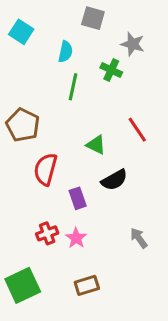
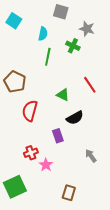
purple rectangle: (78, 198) -> (58, 136), moved
pink star: (76, 238) -> (46, 165), moved
brown rectangle: (87, 285) -> (69, 193), moved, turned -56

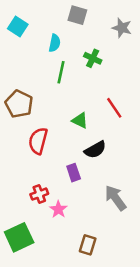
gray star: (87, 29) -> (122, 28), moved
gray arrow: (91, 156) -> (116, 198), size x1.5

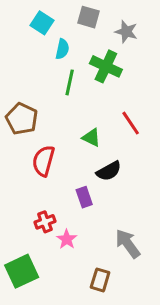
cyan square: (18, 27) -> (42, 23), moved
gray star: (122, 28) -> (126, 32), moved
green cross: (93, 58) -> (106, 66), size x1.5
gray arrow: (116, 198) -> (128, 244), moved

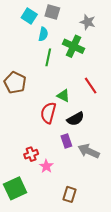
gray square: (88, 17) -> (52, 12), moved
red semicircle: (43, 161) -> (48, 113), moved
purple rectangle: (84, 197) -> (66, 141), moved
gray arrow: (128, 244) -> (89, 151), moved, turned -30

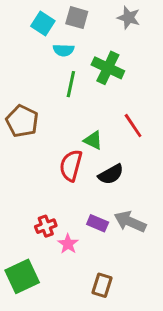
gray star: (88, 22) -> (129, 18), moved
cyan semicircle: (43, 34) -> (64, 50), turned 80
purple rectangle: (66, 141) -> (98, 223), moved, turned -48

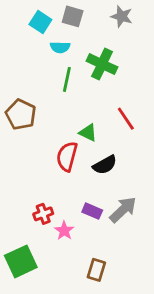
gray arrow: (130, 222) -> (123, 210), turned 112

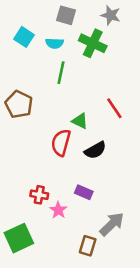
cyan square: (40, 22) -> (24, 37), moved
green cross: (102, 64) -> (93, 43), moved
gray arrow: (123, 210) -> (112, 224), moved
red cross: (43, 214) -> (39, 195), turned 30

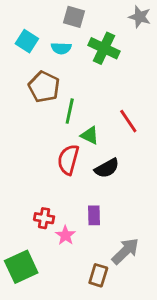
gray star: (111, 15) -> (140, 17), moved
green line: (61, 73) -> (70, 111), moved
brown pentagon: (19, 104) -> (44, 87), moved
purple rectangle: (84, 192) -> (94, 215), turned 66

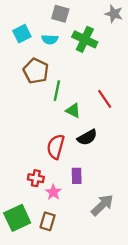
cyan square: (27, 41) -> (22, 34), turned 30
red semicircle: (68, 160) -> (56, 147), moved
brown rectangle: (98, 275) -> (48, 221), moved

